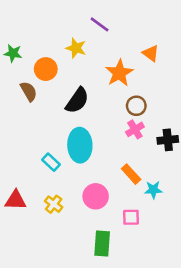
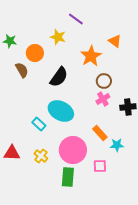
cyan ellipse: (80, 145) -> (61, 111), turned -60
pink circle: (96, 196) -> (73, 150), size x1.4
green rectangle: (102, 244) -> (68, 177), moved

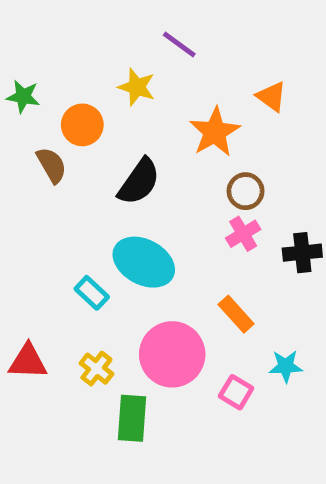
cyan star: (117, 145) -> (286, 366), moved
pink square: (100, 166) -> (236, 392), turned 32
green rectangle: (68, 177) -> (132, 418), moved

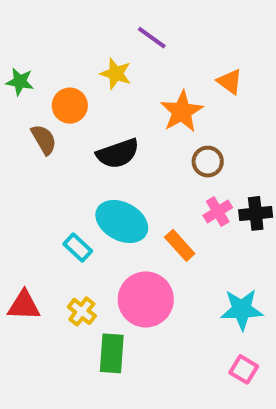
black semicircle: (139, 182) -> (118, 154), turned 36
pink cross: (243, 234) -> (218, 211), moved
orange rectangle: (236, 314) -> (180, 245), moved
cyan star: (286, 366) -> (242, 309), size x1.5
pink square: (236, 392) -> (244, 369), moved

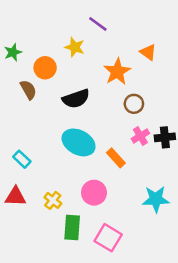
green star: (20, 82) -> (13, 52), turned -30
cyan rectangle: (78, 247) -> (22, 159), moved
pink circle: (146, 299) -> (94, 193), size x0.7
pink square: (244, 369) -> (108, 238), moved, size x1.5

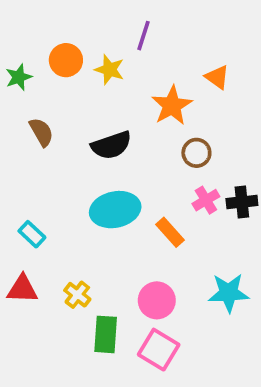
purple line: (98, 24) -> (144, 36), turned 72
orange circle: (45, 68) -> (66, 60), moved
cyan ellipse: (79, 142) -> (115, 210), turned -40
pink circle: (94, 193) -> (157, 300), moved

